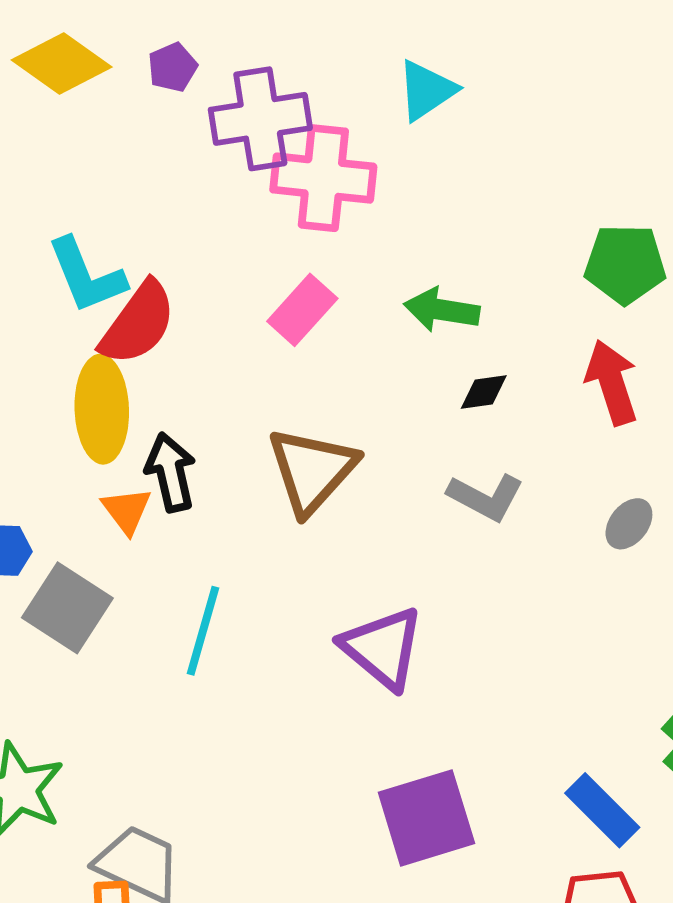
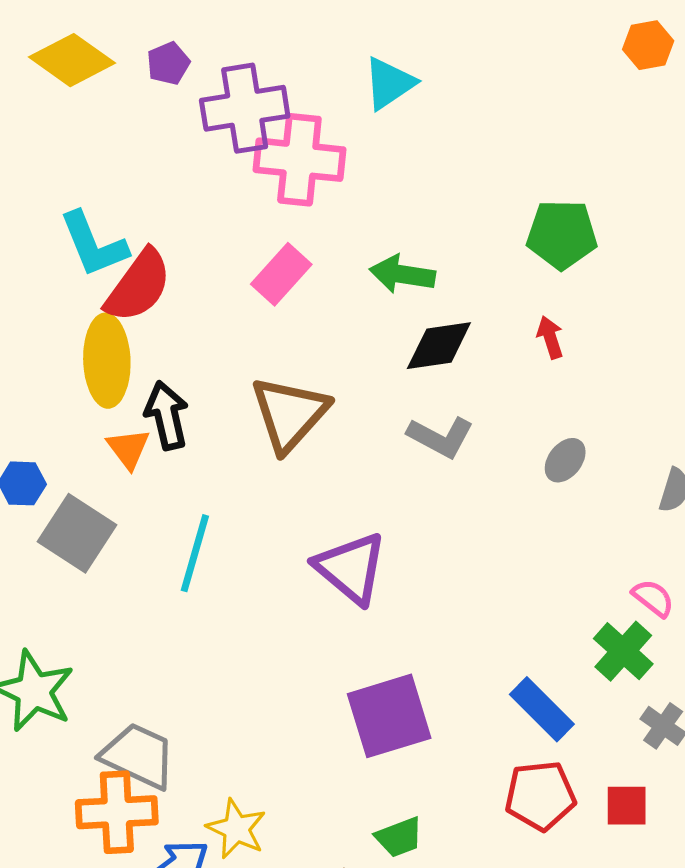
red arrow: (612, 382) -> (550, 337), size x0.6
black diamond: (484, 392) -> (439, 346), size x1.6

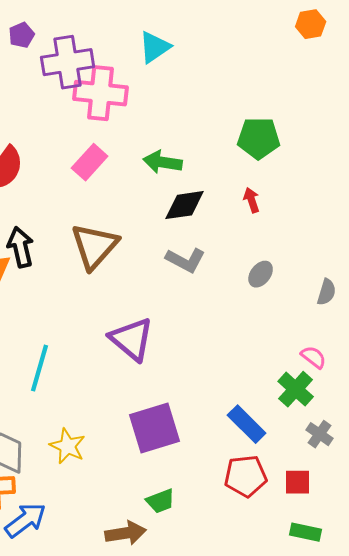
cyan line: (195, 553) -> (40, 368), moved
yellow star: (236, 829) -> (68, 446), moved

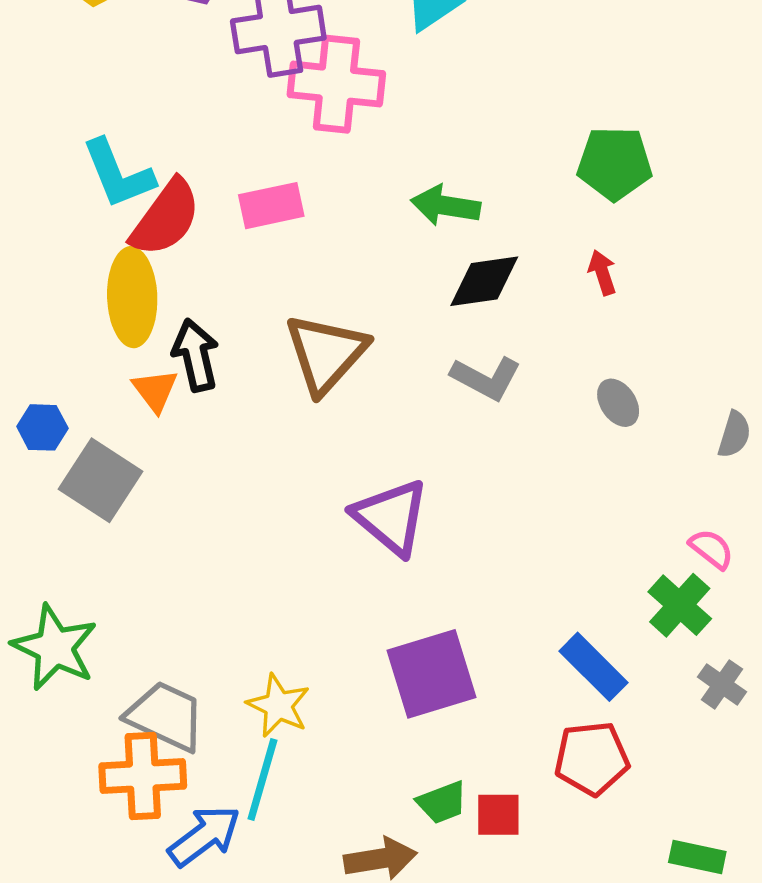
pink rectangle: (90, 162) -> (271, 206), moved, turned 36
gray ellipse: (261, 274) -> (618, 403), turned -72
cyan line: (40, 368) -> (262, 780), moved
red square: (298, 482) -> (498, 815), moved

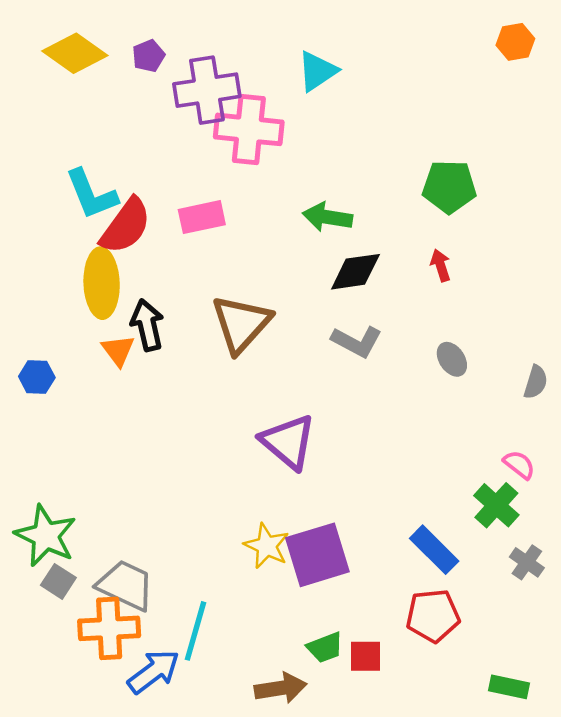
gray square: (101, 480) -> (58, 581), moved, size x0.6
yellow star: (278, 706) -> (267, 546), moved

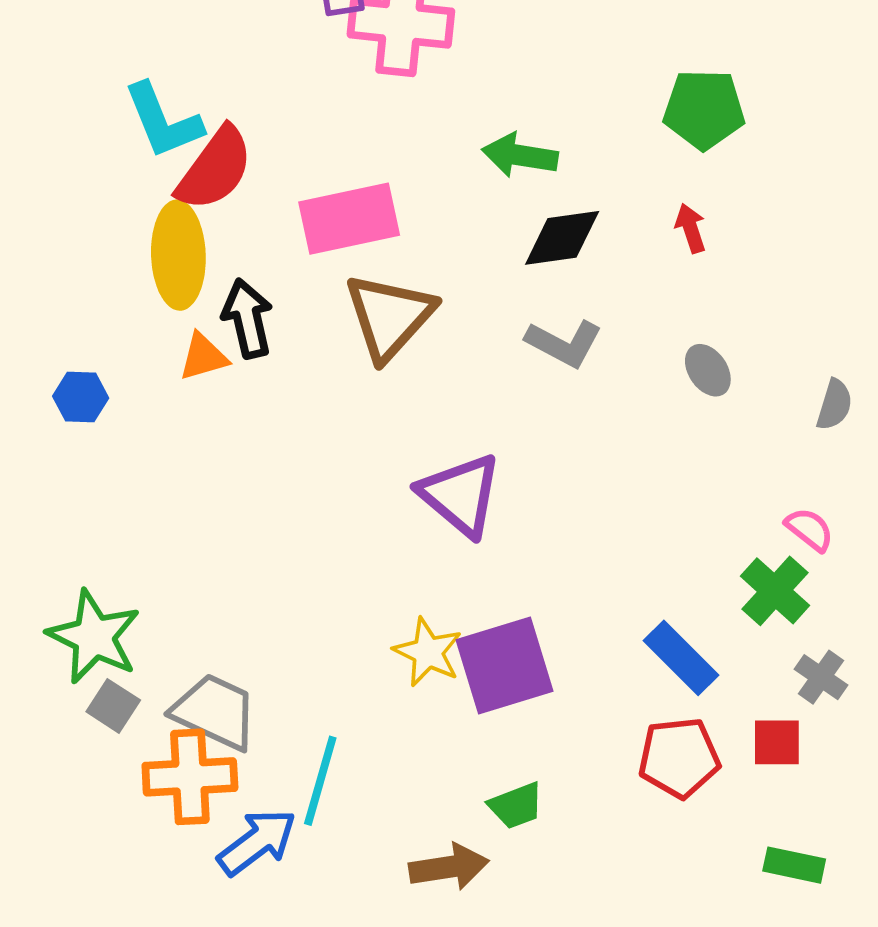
pink rectangle: (202, 217) -> (349, 219), moved, size x1.4
orange triangle: (118, 350) -> (203, 357), turned 51
red square: (366, 656) -> (777, 742), moved

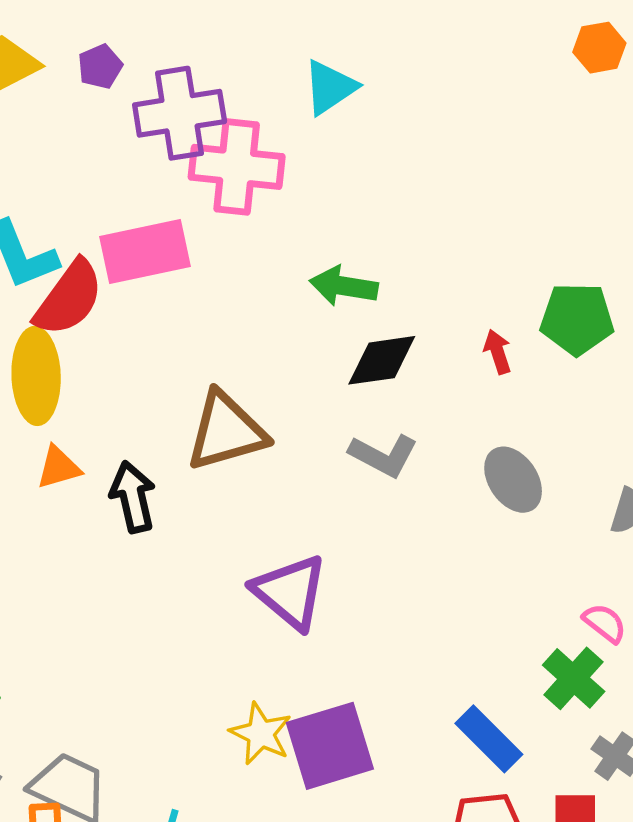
green pentagon: (704, 109) -> (577, 319), moved
pink rectangle: (349, 219) -> (145, 251), moved
brown triangle: (389, 316) -> (226, 431), turned 32
black arrow: (247, 318) -> (133, 497), moved
gray ellipse: (708, 370) -> (513, 480), size x1.4

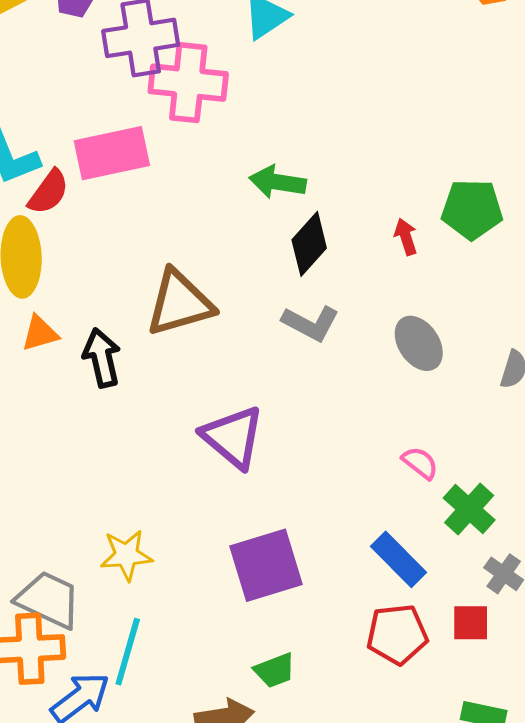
red semicircle: (69, 298) -> (48, 192), size x0.7
black diamond: (382, 360) -> (309, 244), turned -40
pink semicircle: (605, 623) -> (420, 463), moved
yellow star: (261, 734) -> (126, 555), moved, turned -30

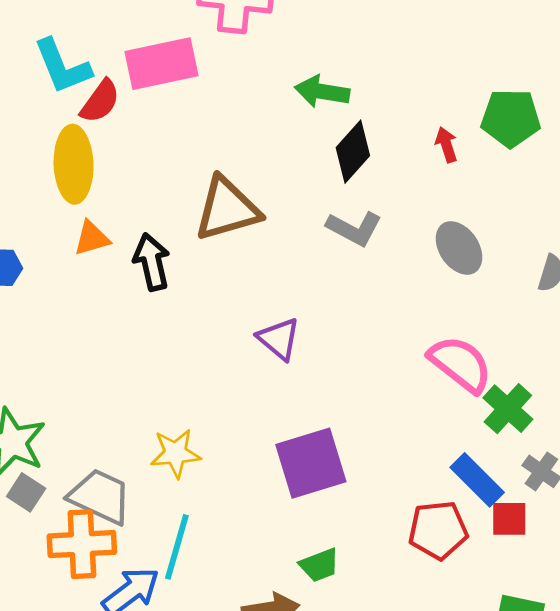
purple triangle: (233, 437) -> (279, 339), size x0.7
pink semicircle: (420, 463) -> (460, 364), size x1.8
blue rectangle: (399, 559) -> (477, 480), moved

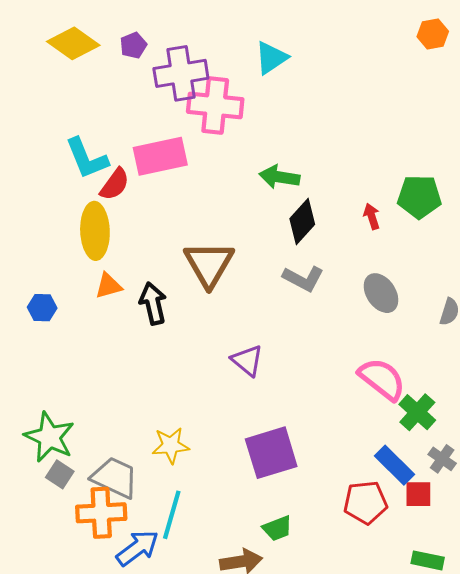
brown triangle: (227, 209) -> (209, 264), turned -44

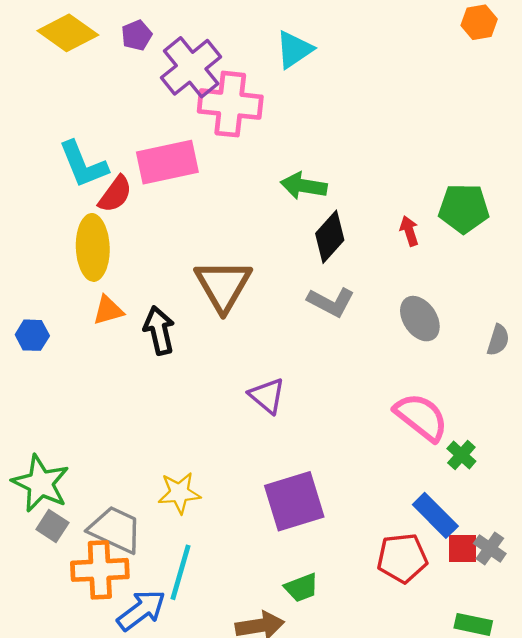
purple cross: (181, 73) -> (191, 67), turned -30
green cross: (417, 412) -> (461, 455), size x0.7
gray cross: (442, 459) -> (490, 549), moved

